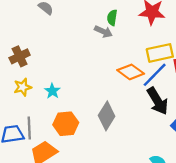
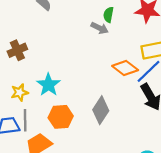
yellow star: (23, 87) -> (20, 92), moved
cyan star: (52, 91) -> (48, 85), size x1.5

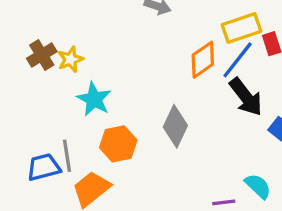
orange diamond: (125, 68) -> (203, 60), turned -65
yellow star: (20, 92) -> (70, 59), moved

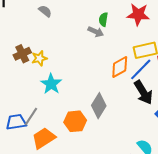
orange hexagon: (118, 144) -> (75, 121), moved
gray line: (67, 156) -> (31, 117), turned 36

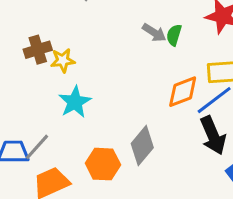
green semicircle: (103, 19) -> (174, 35), moved

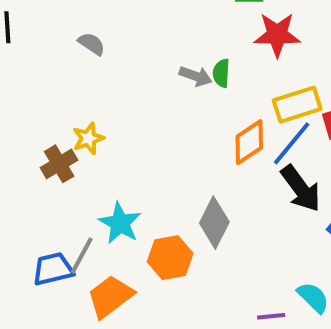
brown cross: (38, 50) -> (59, 164), moved
cyan star: (75, 102) -> (120, 223), moved

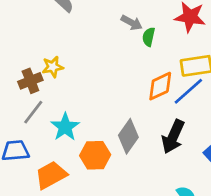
gray arrow: (196, 76) -> (132, 23), moved
black arrow: (301, 189) -> (173, 137), moved, turned 52
gray line: (82, 256) -> (33, 112), moved

